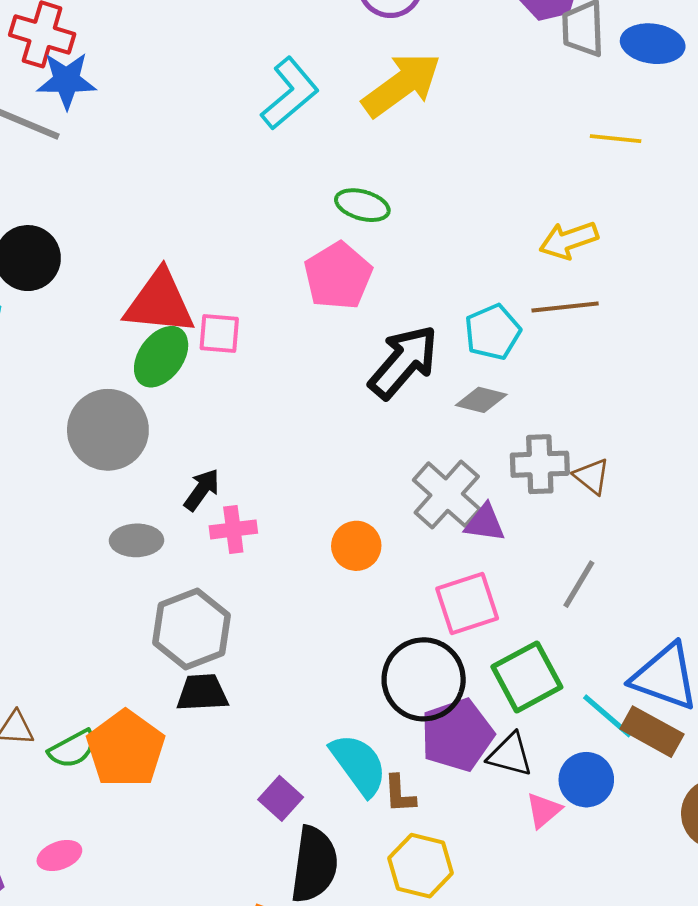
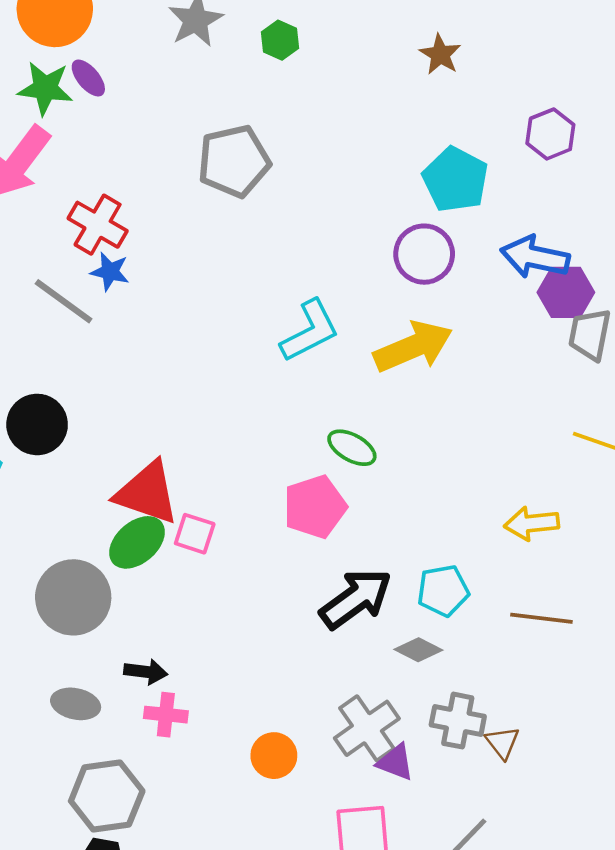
blue star: (66, 81) -> (110, 272), size x0.7
brown line: (565, 307) -> (541, 618), moved
black arrow: (202, 490) -> (146, 672), turned 48

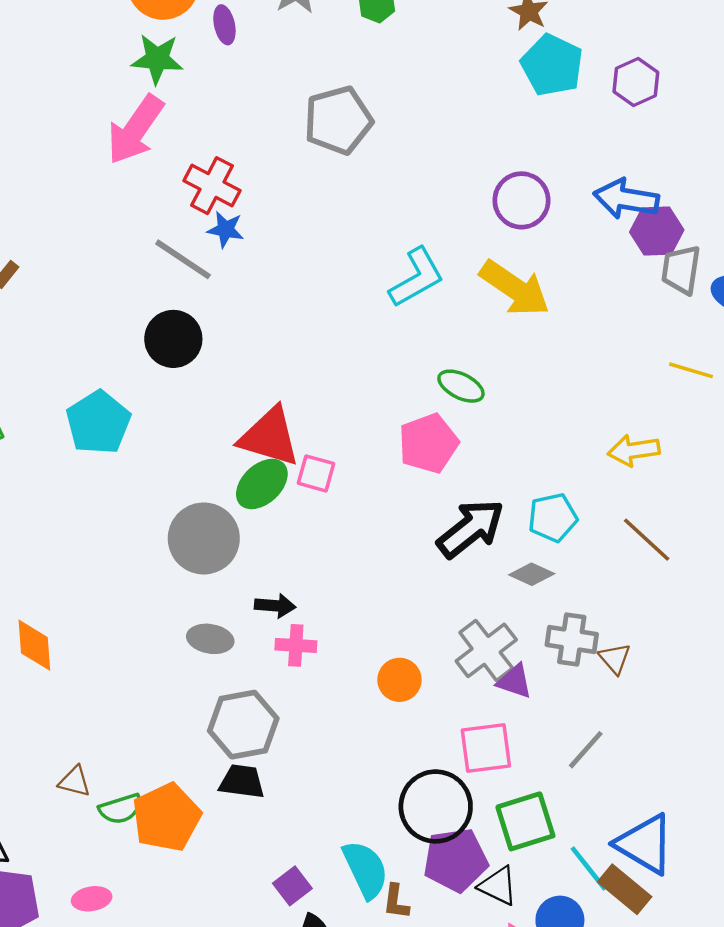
purple ellipse: (88, 78) -> (224, 25), moved, turned 30
cyan pentagon: (455, 180) -> (552, 65), moved
yellow arrow: (413, 347) -> (515, 288), turned 60
black circle: (37, 424) -> (173, 339), moved
brown line: (541, 618) -> (647, 540), turned 38

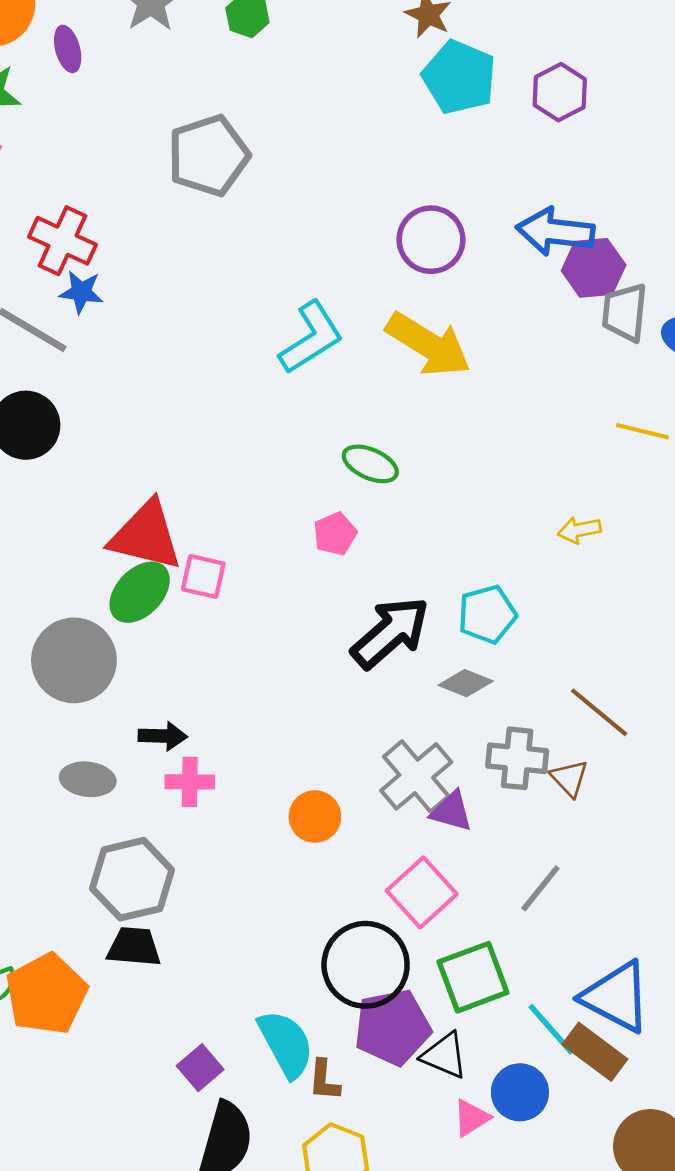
pink pentagon: (428, 443) -> (335, 534), size x0.6
yellow arrow: (634, 450) -> (579, 530), size x0.7
brown line: (647, 540) -> (599, 712), moved
pink square: (486, 748) -> (422, 892), turned -32

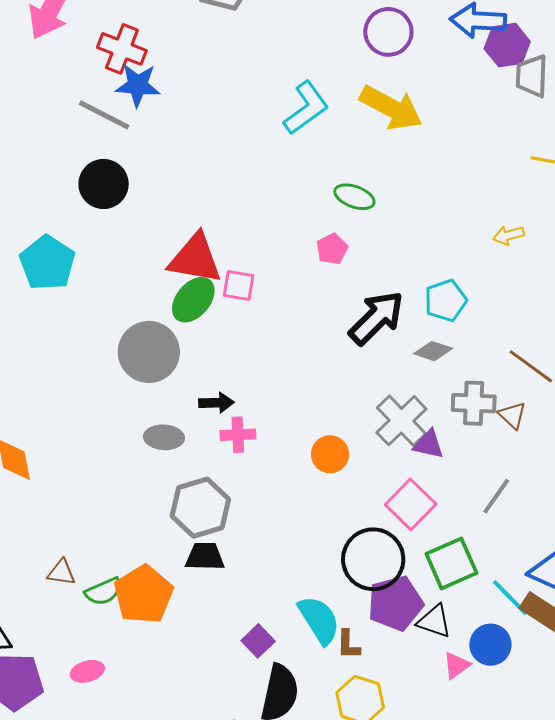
blue star: (81, 292) -> (138, 85), size x1.4

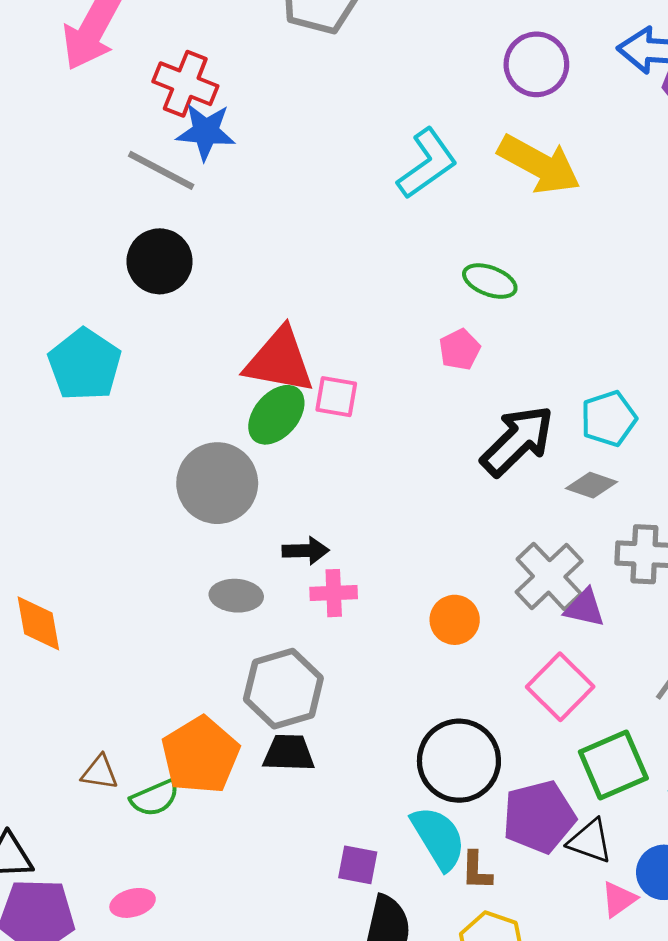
black circle: (373, 559) -> (459, 761), moved
orange pentagon: (144, 595) -> (200, 755), moved
purple square: (258, 641) -> (358, 865), turned -36

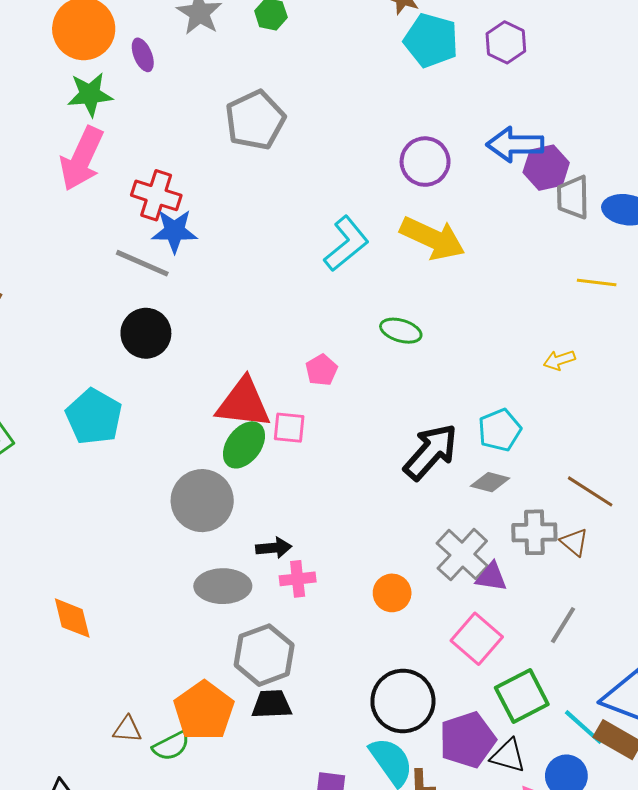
pink pentagon: (460, 349) -> (321, 370), moved
gray ellipse: (236, 596) -> (223, 586), size x1.4

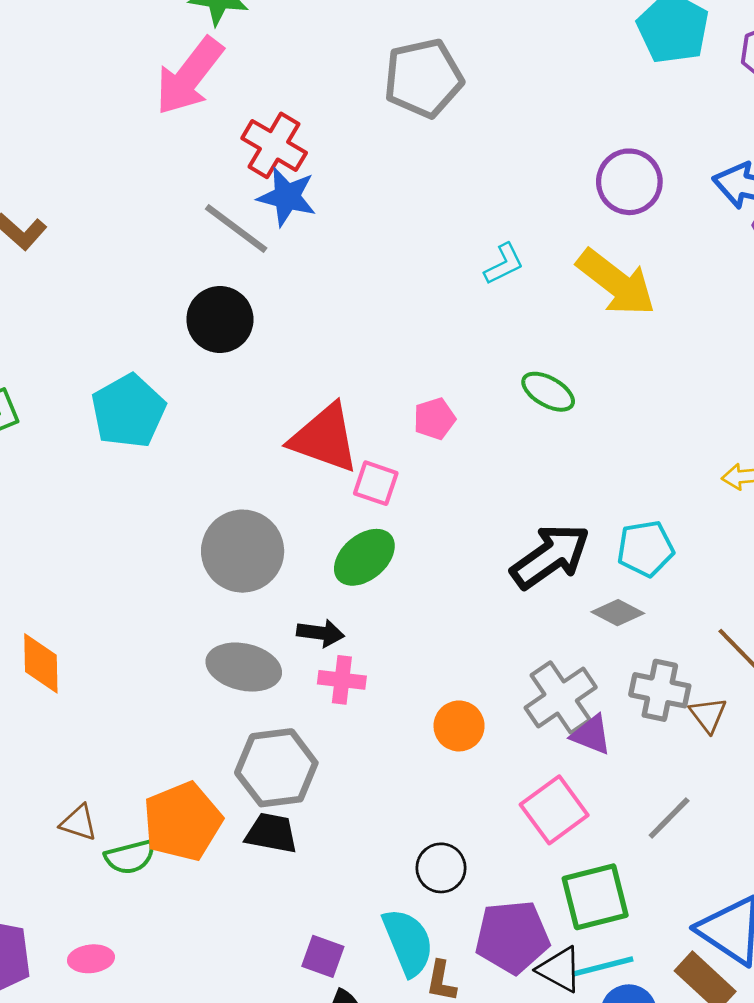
cyan L-shape: (346, 244) -> (504, 264), size x0.6
green ellipse: (244, 445) -> (364, 557), moved
black circle: (403, 701) -> (441, 868), size x0.6
cyan line: (583, 727) -> (603, 966), moved, turned -69

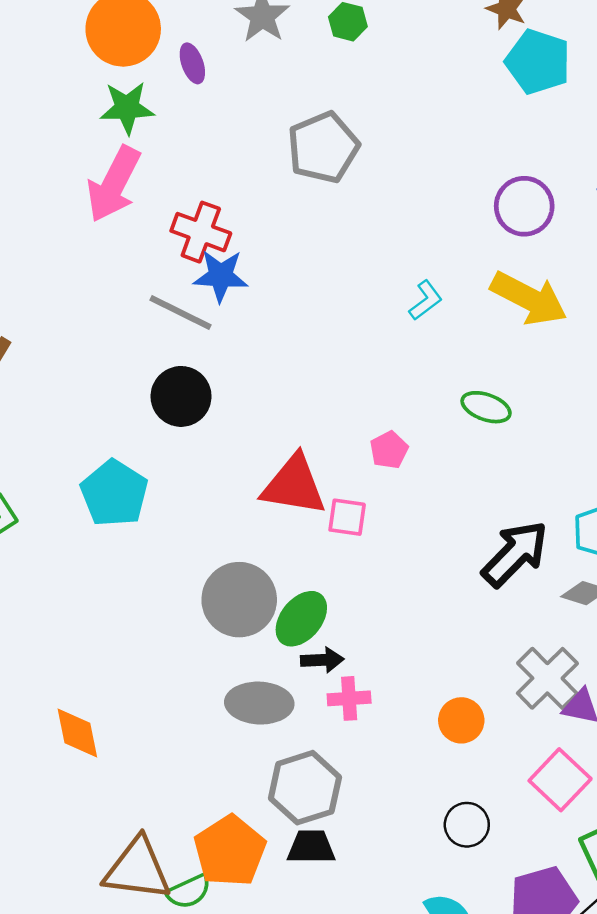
green ellipse: (364, 557) -> (301, 619), moved
brown triangle: (79, 823) -> (137, 869), size x2.0
black circle: (441, 868) -> (467, 825), moved

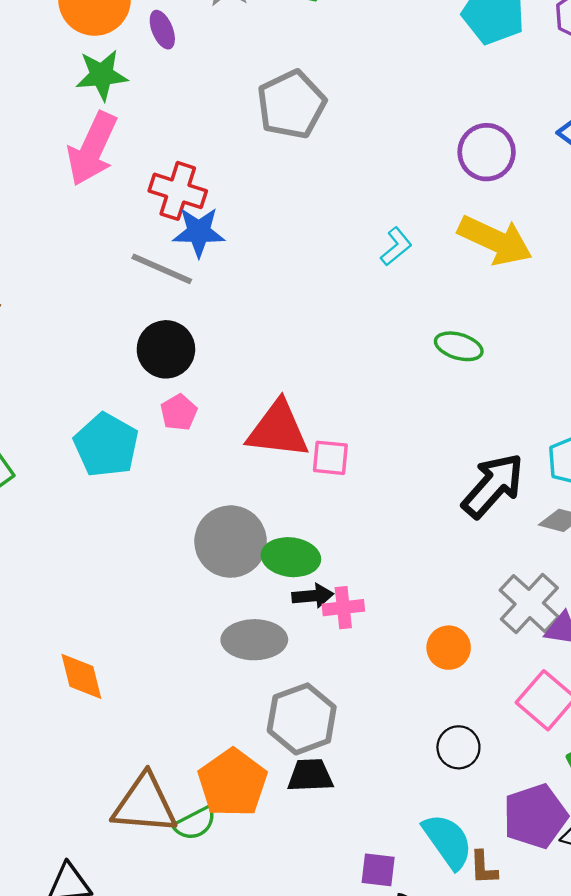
pink pentagon: (389, 450) -> (179, 412), moved
green ellipse: (301, 619) -> (291, 557), turned 60
pink cross: (349, 698) -> (343, 608), moved

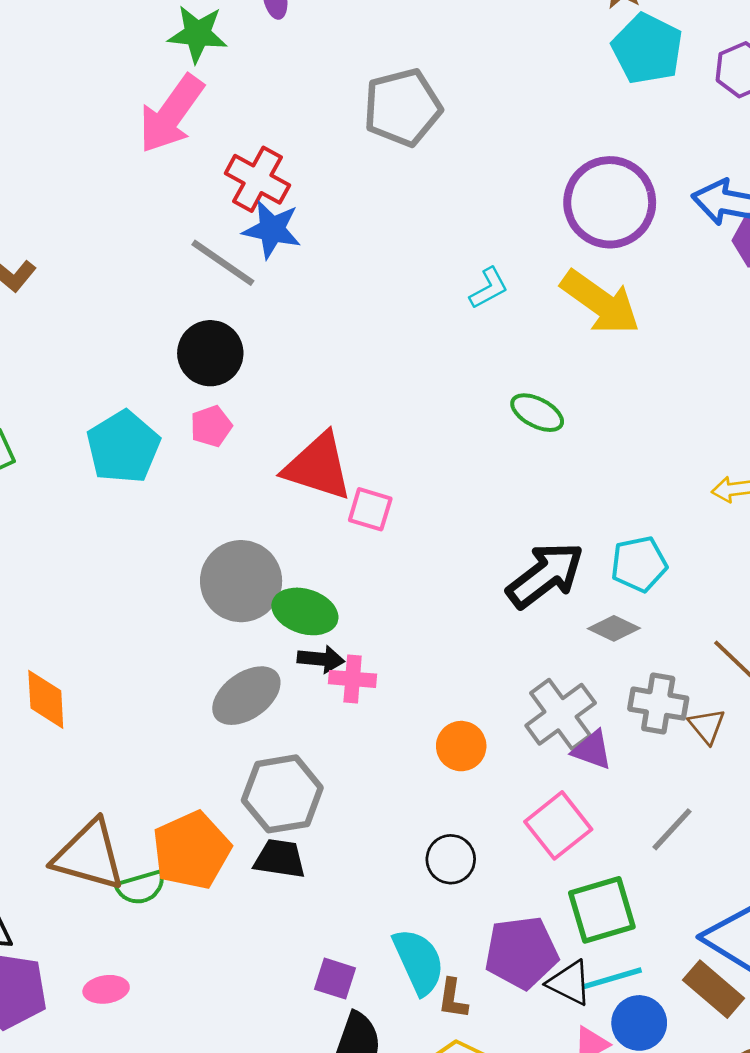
purple circle: (487, 152) -> (610, 202), size x1.4
gray ellipse: (254, 640) -> (246, 696), turned -46

